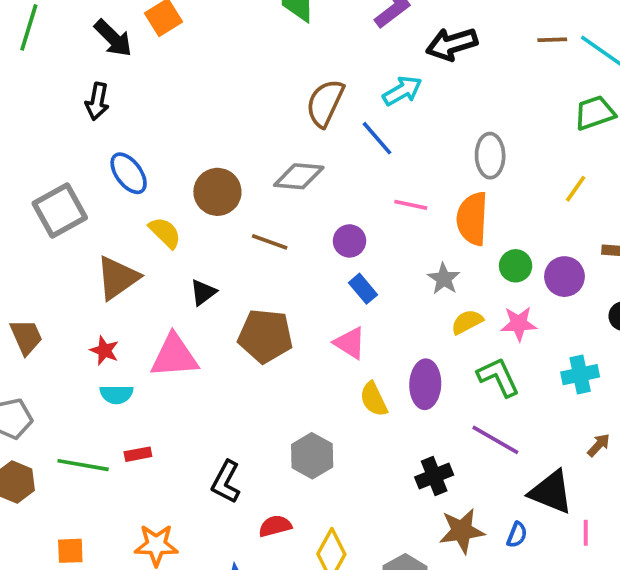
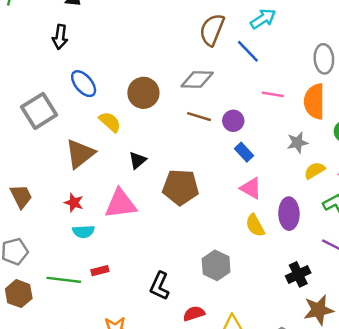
brown line: (270, 242) -> (199, 117), moved
gray star: (444, 279) -> (297, 143), turned 30
pink triangle: (350, 343) -> (251, 188), moved

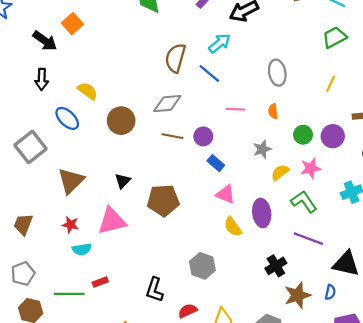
orange semicircle: (314, 101) -> (273, 111), size x0.5
yellow semicircle: (110, 122) -> (87, 91), moved
brown trapezoid: (21, 196) -> (23, 224), turned -125

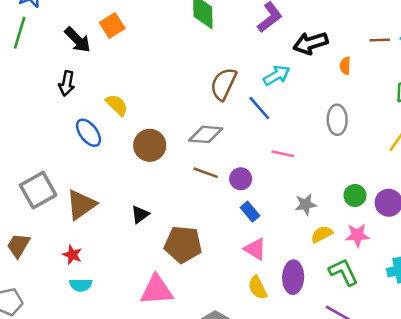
orange semicircle: (273, 111) -> (345, 66), moved
gray square: (31, 147) -> (38, 190), moved
pink triangle: (112, 221) -> (157, 290), moved

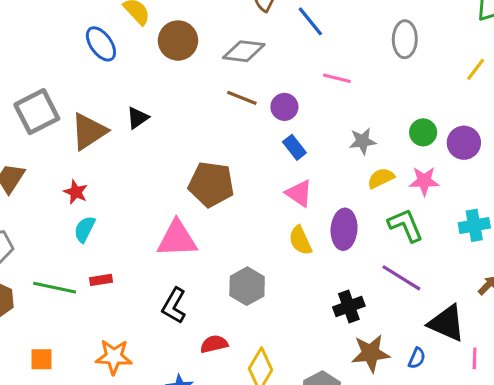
brown circle: (150, 145) -> (178, 41), moved
black triangle: (140, 214) -> (138, 118), moved
cyan semicircle: (81, 285) -> (85, 229), turned 115

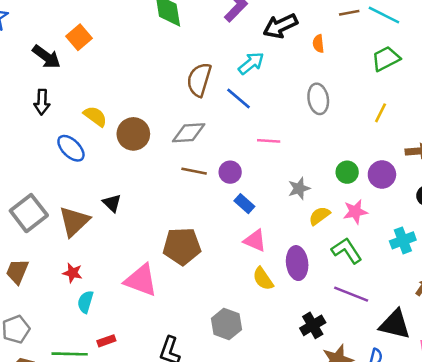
black triangle: (138, 118) -> (112, 203), turned -30
pink triangle: (177, 239) -> (141, 280), moved, turned 33

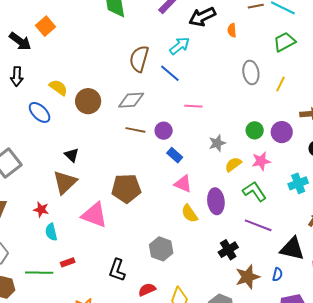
gray ellipse: (318, 99) -> (251, 72), moved
brown triangle: (74, 221) -> (65, 182), moved
cyan semicircle: (85, 302) -> (51, 232), turned -30

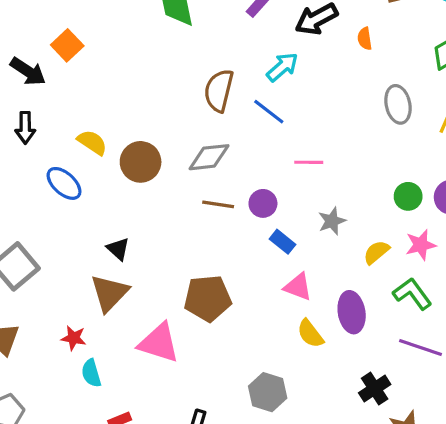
gray star: (217, 143) -> (332, 221), moved

